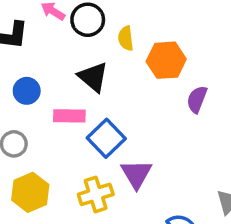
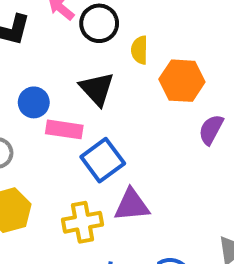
blue circle: (27, 91) -> (34, 102), moved
purple triangle: (136, 174) -> (132, 205), turned 48

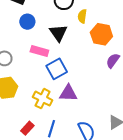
blue circle: (34, 102) -> (27, 22), moved
yellow cross: (83, 222) -> (43, 99), turned 30

